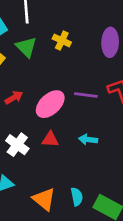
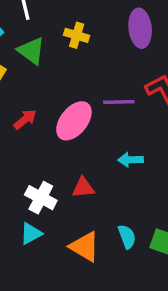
red triangle: (50, 139) -> (83, 188), moved
white cross: (17, 145) -> (41, 198), moved

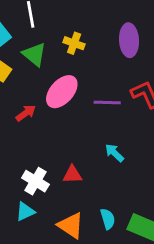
pink ellipse: (74, 121) -> (62, 92), moved
cyan arrow: (131, 160) -> (114, 153), turned 42

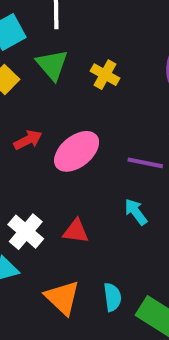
yellow cross: (74, 43) -> (105, 75), moved
pink ellipse: (62, 92) -> (77, 151), moved
purple line: (107, 103) -> (145, 163), moved

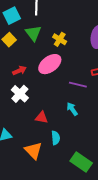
pink ellipse: (77, 151) -> (50, 64), moved
white cross: (26, 232) -> (20, 94), moved
cyan semicircle: (112, 297) -> (56, 138), moved

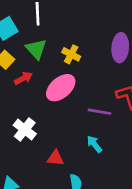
red arrow: (19, 70) -> (23, 78), moved

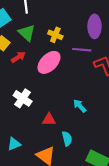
purple line: (100, 112) -> (82, 50), moved

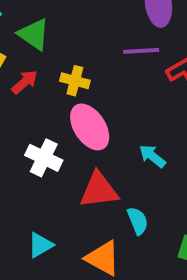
yellow cross: (55, 35) -> (75, 81), moved
pink ellipse: (49, 62) -> (90, 127), moved, turned -70
red triangle: (49, 120) -> (99, 190), size x1.5

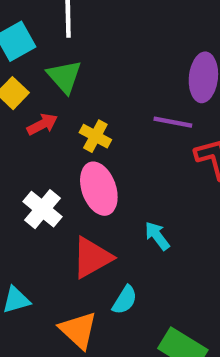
red triangle: (99, 190) -> (92, 258), turned -36
cyan semicircle: (138, 221) -> (125, 300), turned 40

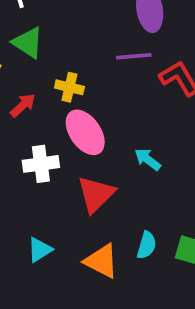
red arrow: (42, 124) -> (23, 105), moved
white cross: (42, 209) -> (41, 164), turned -32
cyan semicircle: (125, 300) -> (147, 245), moved

